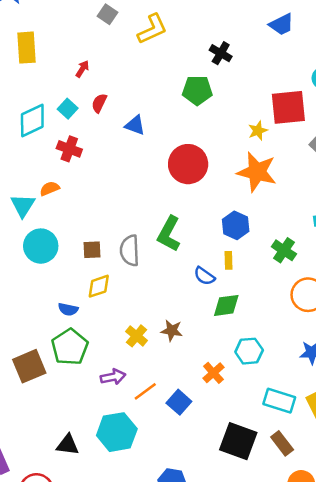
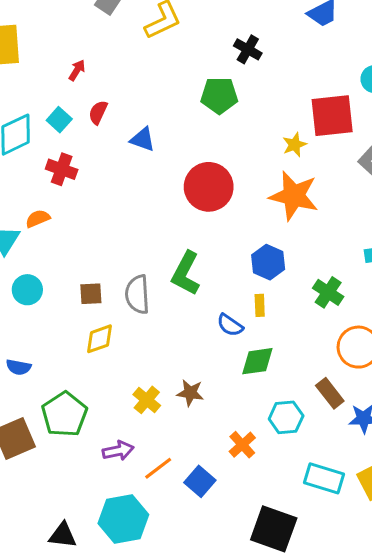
cyan circle: (41, 246) -> (27, 290), size x0.7
blue semicircle: (68, 309) -> (19, 367), moved
brown rectangle: (282, 443) -> (330, 393), moved

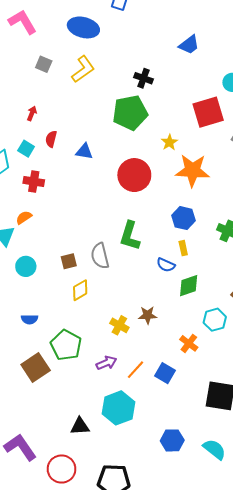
green pentagon: (219, 95) -> (130, 113), size x1.4
yellow star: (295, 145) -> (169, 142), moved

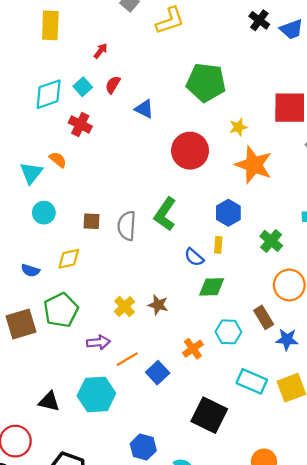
black cross: (143, 78) -> (259, 20), moved
orange semicircle: (24, 217) -> (58, 160), turned 56
yellow diamond: (80, 290) -> (69, 259), moved

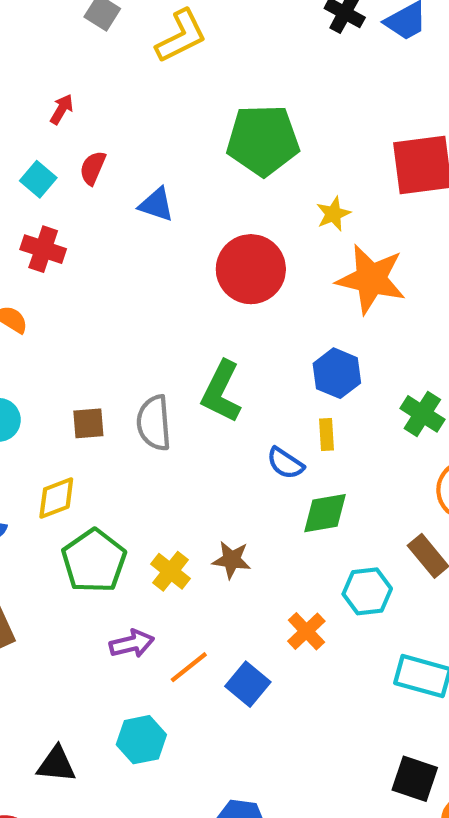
green pentagon: (61, 310) -> (94, 561), moved
cyan hexagon: (96, 395) -> (141, 740), size x0.7
black square: (209, 415) -> (415, 779), moved, size x0.7

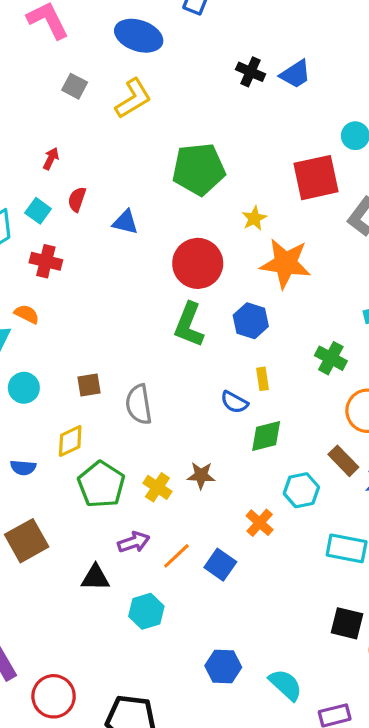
blue hexagon: (337, 373) -> (251, 321), moved
green L-shape: (221, 392) -> (189, 325), moved
gray semicircle: (154, 423) -> (139, 404), moved
black triangle: (56, 764) -> (95, 578), moved

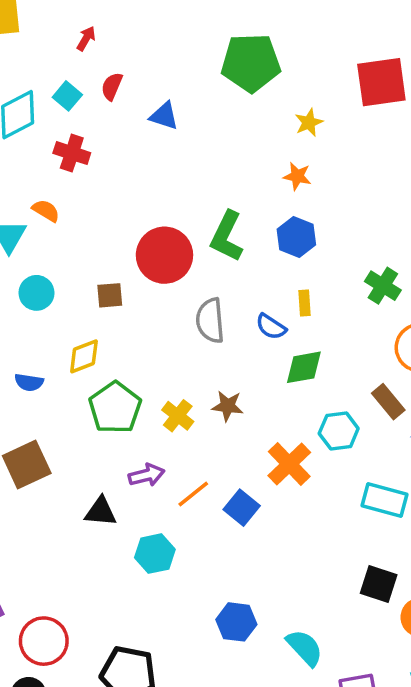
red circle: (198, 263) -> (164, 255), moved
orange star: (286, 263) -> (297, 176), moved, size x0.5
gray semicircle: (139, 404) -> (210, 321), moved
orange cross: (260, 523) -> (289, 464), size x1.4

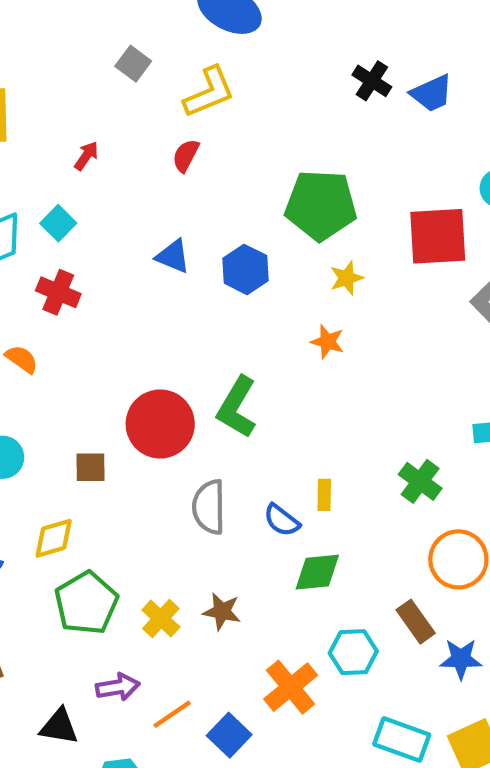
green pentagon: (251, 63) -> (321, 205), moved
red semicircle: (112, 86) -> (186, 156), moved
blue hexagon: (296, 237) -> (246, 269), moved

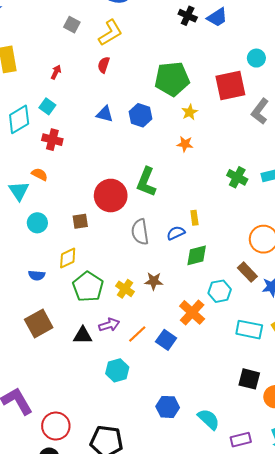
green cross: (420, 481) -> (237, 177), moved
blue semicircle: (282, 520) -> (176, 233), turned 126
black triangle: (59, 727) -> (83, 335), moved

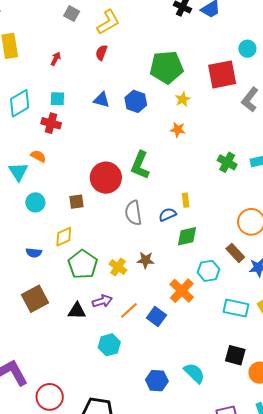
cyan square: (47, 106) -> (57, 99), moved, turned -35
cyan semicircle: (209, 419) -> (194, 373), moved

